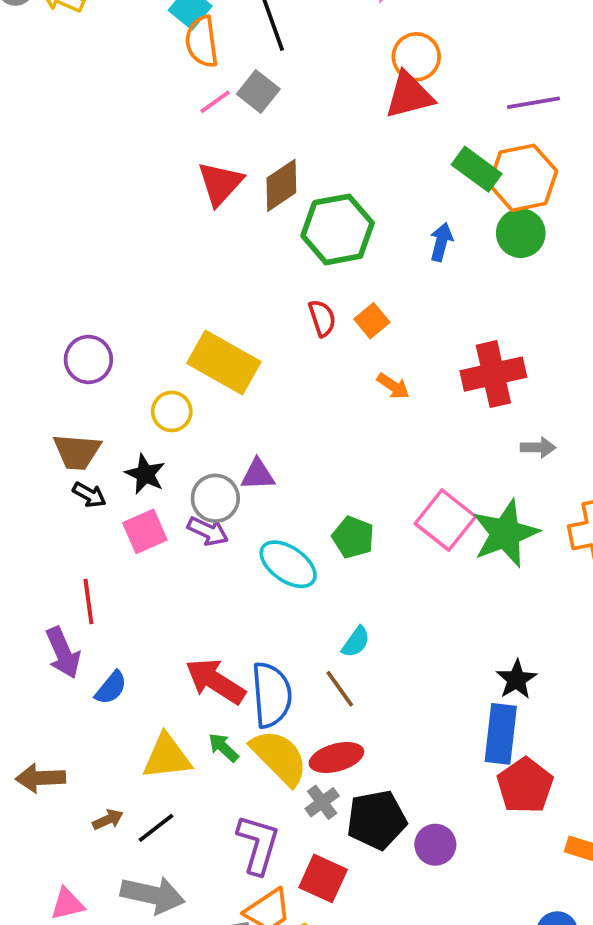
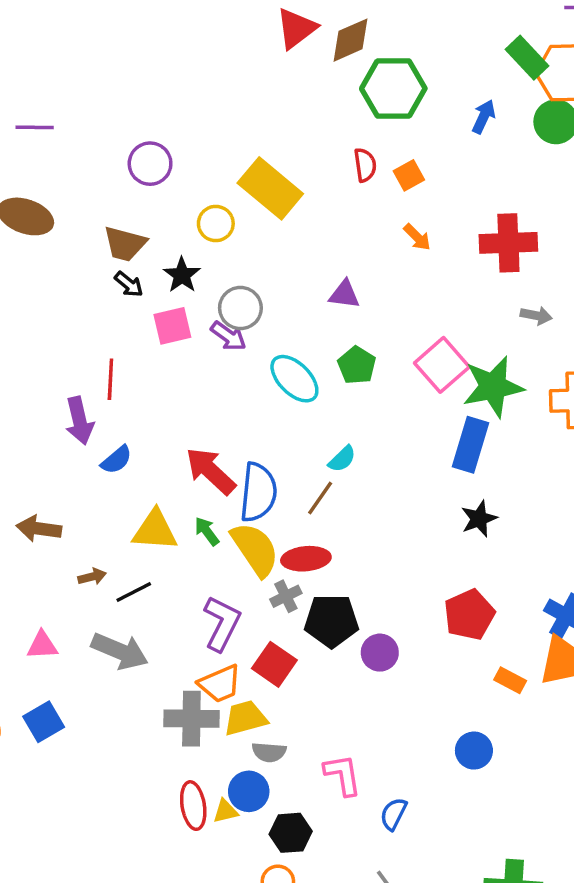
purple triangle: (258, 475) -> (344, 294), moved
brown line: (340, 689) -> (320, 498), turned 60
blue rectangle: (501, 734) -> (470, 445), moved

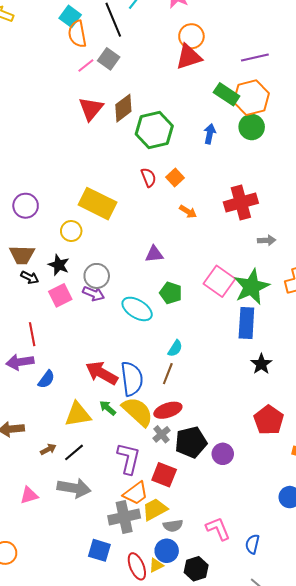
purple arrow: (80, 421) -> (20, 362), turned 108
blue square: (44, 722) -> (99, 550), moved, turned -30

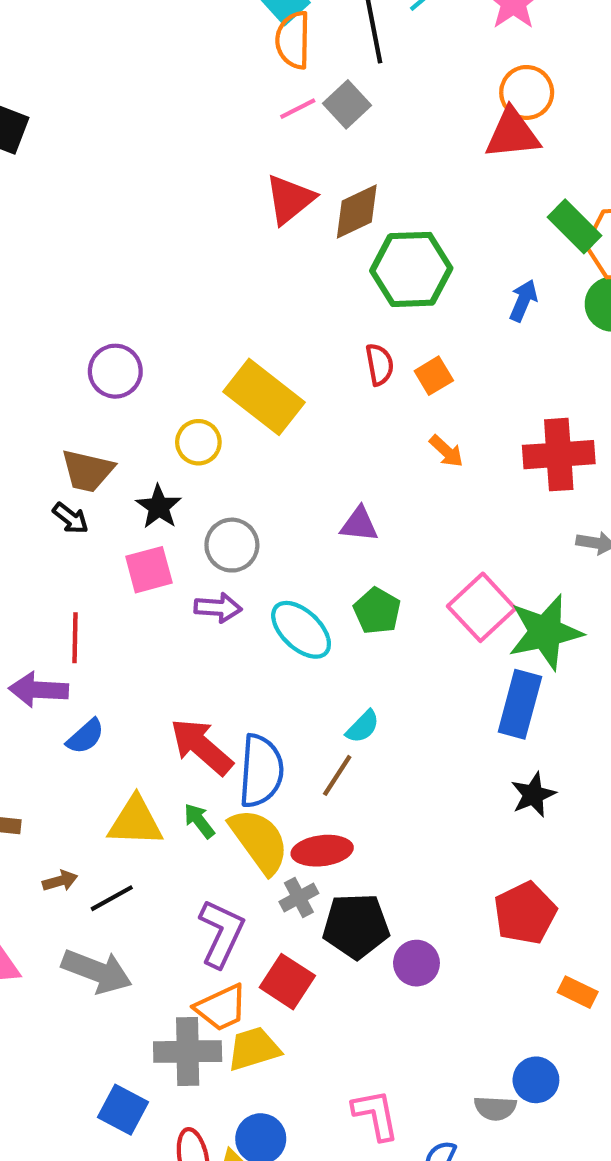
black arrow: (30, 277) -> (71, 518), moved
purple arrow: (94, 294) -> (218, 608), moved, turned -30
gray semicircle: (173, 526) -> (495, 1108), moved

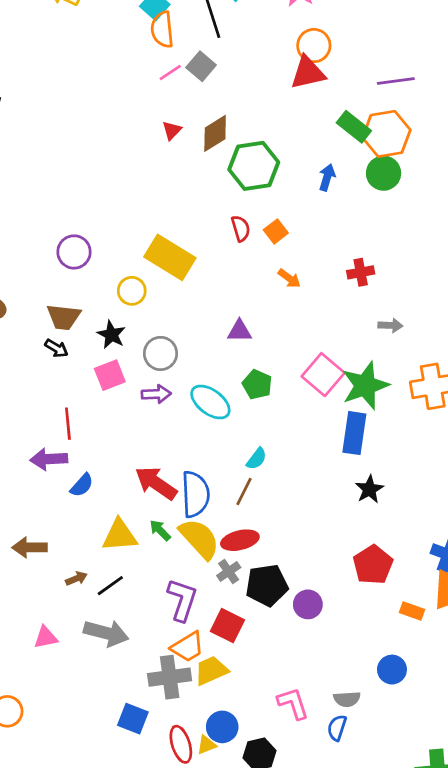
red triangle: (290, 199) -> (172, 130), size x0.6
red cross: (559, 455) -> (361, 272), size x0.6
gray semicircle: (495, 1108) -> (347, 699), moved

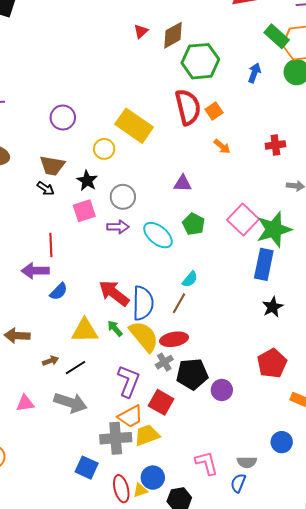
red semicircle: (241, 228) -> (188, 107), size x1.8

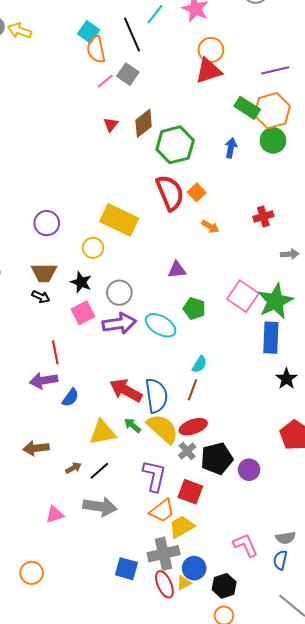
purple arrow: (118, 227) -> (119, 323), size x1.5
gray cross: (116, 438) -> (164, 554), moved

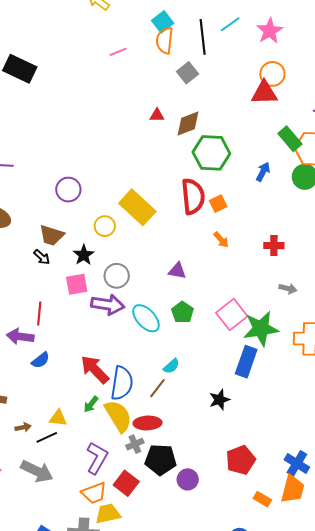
pink line: (105, 81) -> (118, 52), moved
red triangle: (111, 124) -> (157, 115), turned 35
black star: (286, 379) -> (219, 400), moved
green arrow: (132, 425) -> (91, 404), turned -108
yellow triangle: (103, 432) -> (58, 418), moved, size x0.7

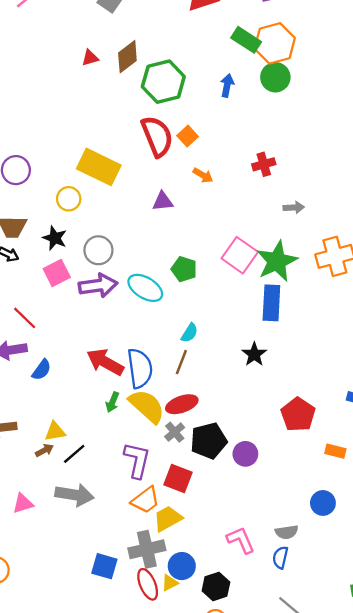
purple triangle: (177, 271) -> (163, 201), moved
red line: (39, 313) -> (25, 318), turned -35
yellow triangle: (58, 418) -> (55, 432), moved

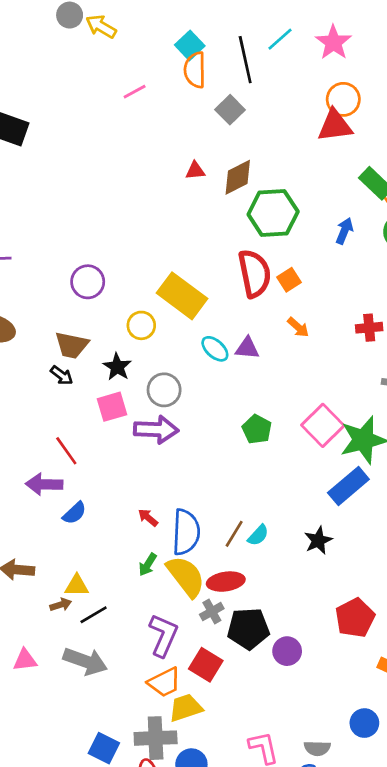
cyan ellipse: (145, 288) -> (215, 349), moved, size x0.7
blue rectangle: (271, 303) -> (348, 486), turned 36
cyan semicircle: (189, 333) -> (258, 535), moved
red arrow: (105, 362) -> (148, 518), size x0.5

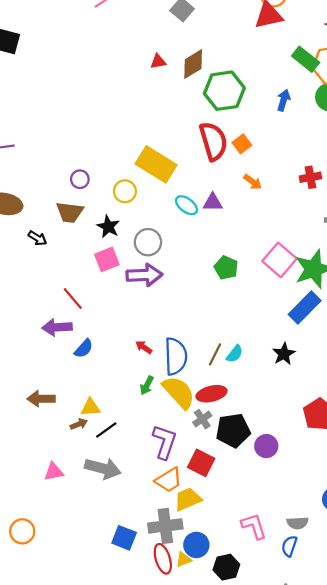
purple circle: (88, 282) -> (80, 179), moved, size x0.7
black arrow: (62, 375) -> (37, 238), moved

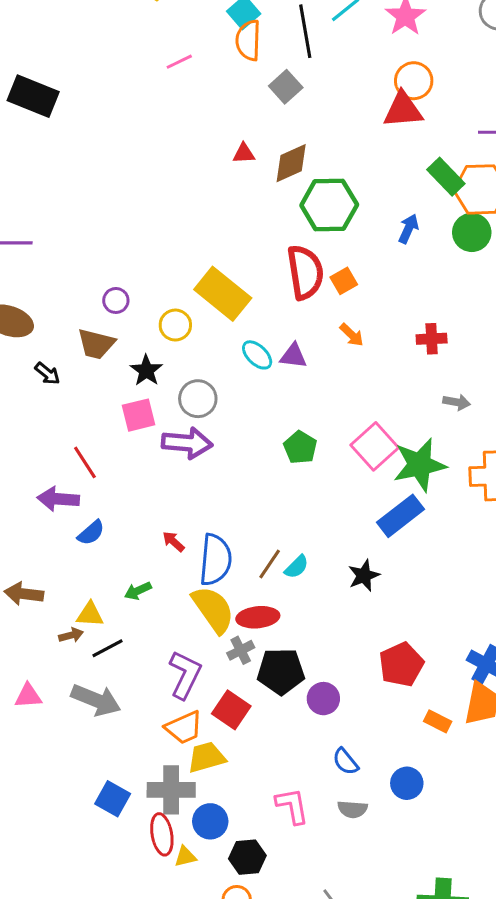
green arrow: (147, 385) -> (138, 591), moved, turned 30
blue semicircle: (289, 546) -> (345, 762), moved, turned -65
yellow triangle: (184, 559) -> (185, 857), moved

